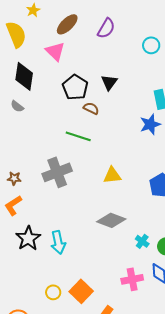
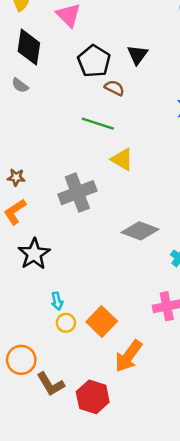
gray cross: (57, 172) -> (77, 193), moved
yellow triangle: (112, 175) -> (122, 159), moved, turned 36
cyan arrow: (58, 242) -> (57, 301), moved, size x0.6

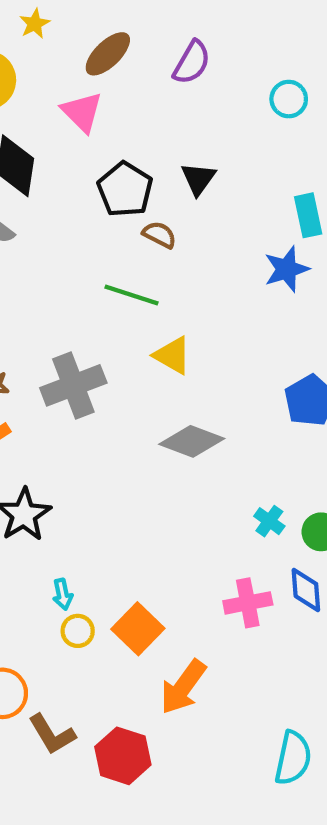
gray cross: (77, 193) -> (73, 385), moved
gray diamond: (140, 231) -> (192, 441), moved

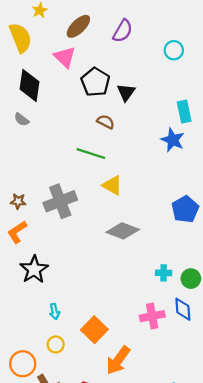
black pentagon: (125, 189) -> (95, 82), moved
blue star: (287, 269) -> (173, 140), turned -30
cyan cross: (269, 521) -> (164, 273), turned -35
yellow circle: (78, 631) -> (56, 344), moved

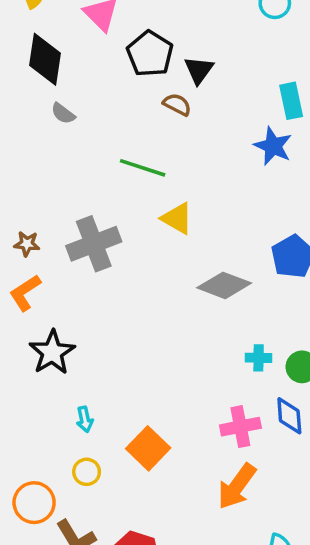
gray semicircle: (22, 120) -> (63, 113), moved
brown semicircle: (106, 122) -> (177, 104), moved
gray diamond: (123, 231) -> (224, 285), moved
orange arrow: (118, 360) -> (237, 486), moved

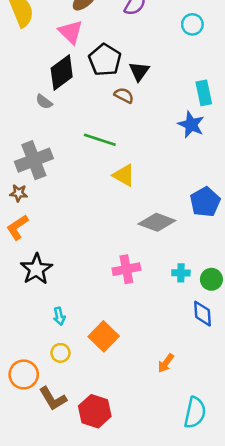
black diamond: (45, 59) -> (62, 73), moved, turned 45
gray cross: (94, 244) -> (34, 160), moved
pink cross: (240, 427) -> (126, 269), moved
orange arrow: (237, 486) -> (166, 363), size x0.6

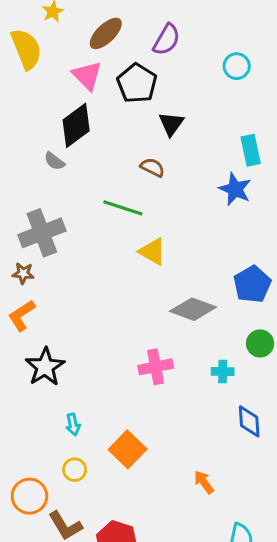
black pentagon: (105, 60) -> (137, 83), moved
brown semicircle: (124, 95) -> (153, 167), moved
green circle: (211, 279) -> (260, 343), moved
orange arrow: (166, 363) -> (204, 482), turned 108

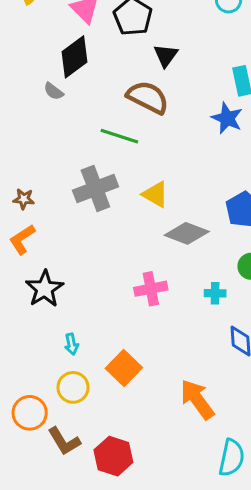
brown semicircle: (153, 167) -> (148, 97), size x1.8
gray cross: (42, 233) -> (95, 189), moved
yellow triangle: (153, 252) -> (155, 194), moved
yellow circle: (75, 470) -> (73, 387), size x1.4
orange arrow: (204, 482) -> (197, 399), size x1.8

